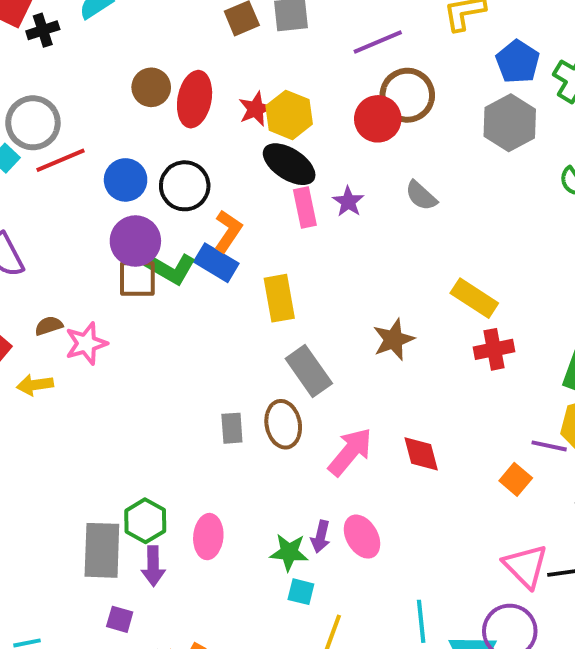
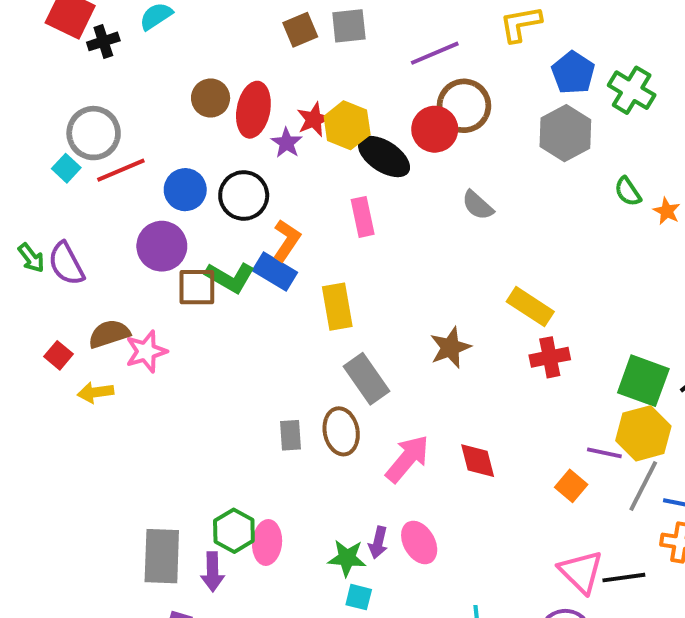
black ellipse: (289, 164) -> (384, 156), moved
purple star: (348, 202) -> (287, 143), moved
purple circle: (135, 241) -> (162, 246), moved
brown semicircle: (49, 326) -> (109, 334), size x1.5
green hexagon: (145, 521) -> (234, 531), moved

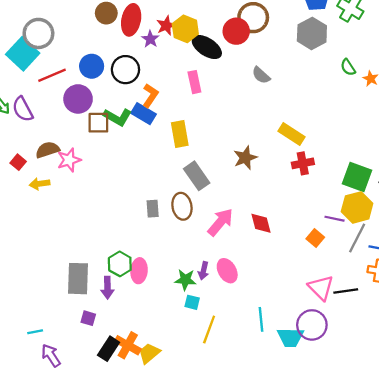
cyan square: (66, 168) -> (23, 54), size x2.0
red line: (121, 170) -> (52, 75), moved

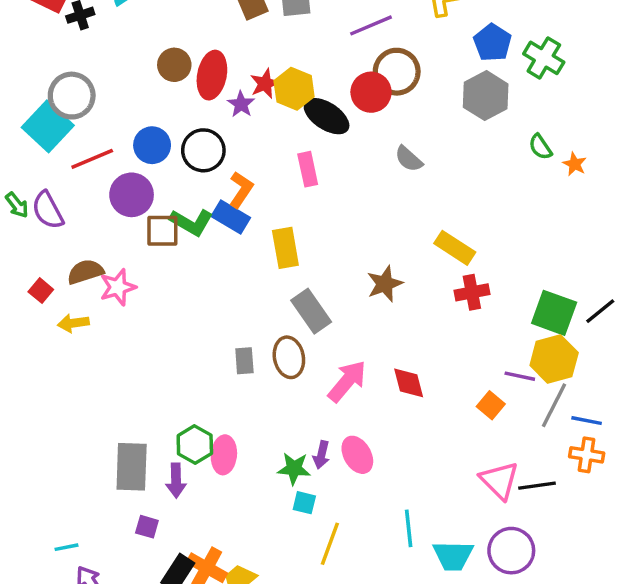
purple circle: (312, 325) -> (511, 551), moved

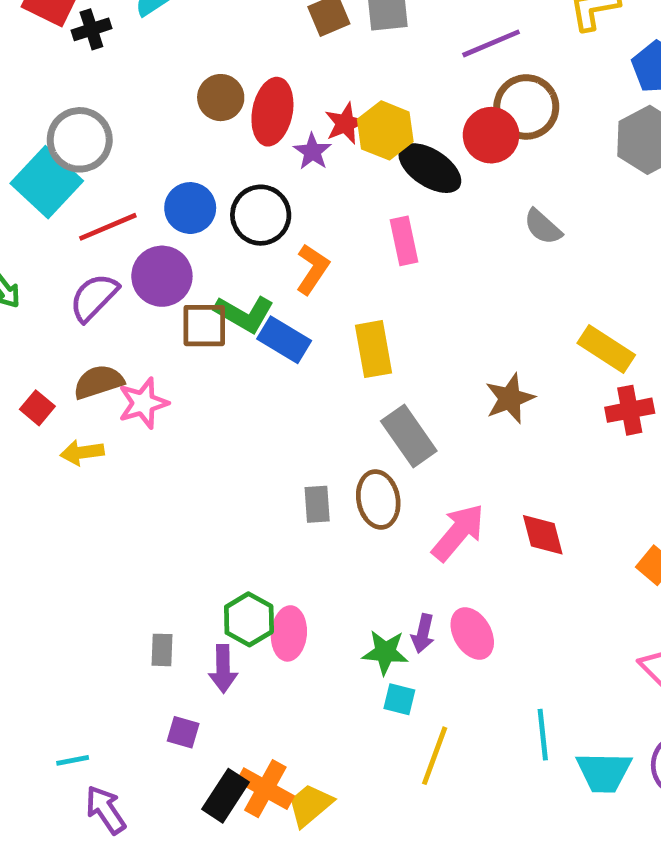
purple semicircle: (48, 210) -> (94, 297), moved, turned 72
blue rectangle: (231, 217) -> (284, 340), moved
gray rectangle: (132, 467) -> (162, 650), size x0.5

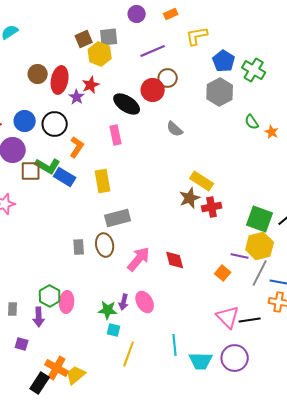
brown circle: (526, 107) -> (168, 78), size x0.7
yellow hexagon: (385, 130) -> (100, 54), moved
brown star: (510, 398) -> (190, 198), moved
gray rectangle: (409, 436) -> (118, 218), turned -70
black rectangle: (225, 796) -> (40, 383), moved

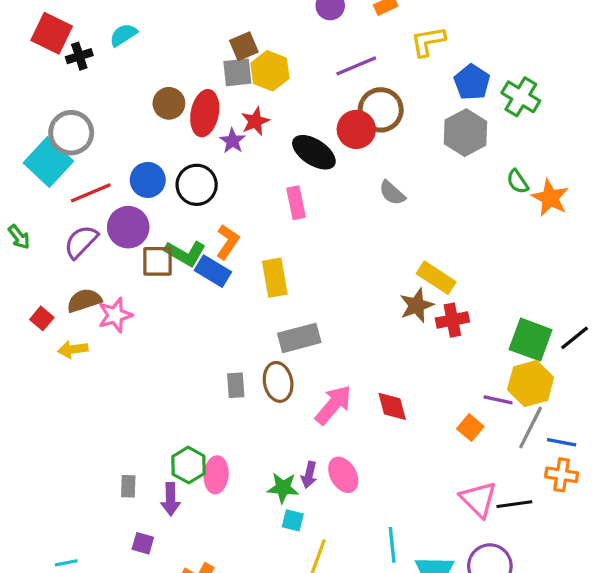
gray square: (109, 37) -> (237, 72), moved
brown circle: (168, 78) -> (381, 110), size x1.4
orange star: (272, 132) -> (550, 198), size x1.6
orange L-shape: (77, 147) -> (228, 242), moved

